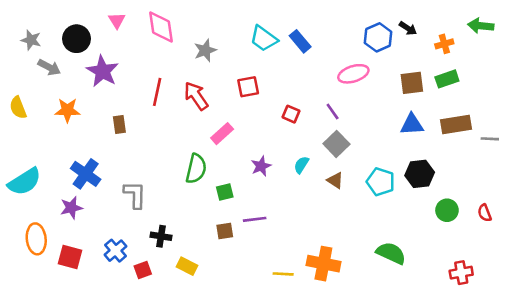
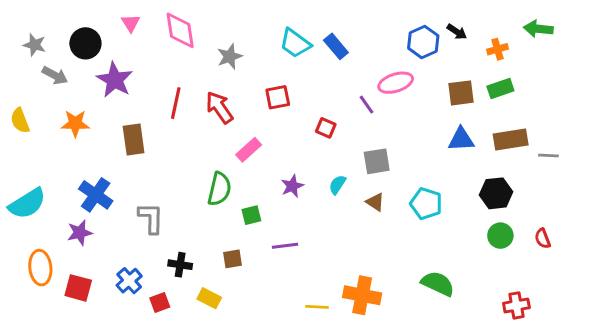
purple line: (333, 111) -> (366, 105), moved
brown rectangle: (119, 124) -> (134, 139), size x1.5
gray square: (336, 144) -> (377, 161), turned 35
black hexagon: (420, 174) -> (496, 193), moved
brown square: (225, 231) -> (233, 259), moved

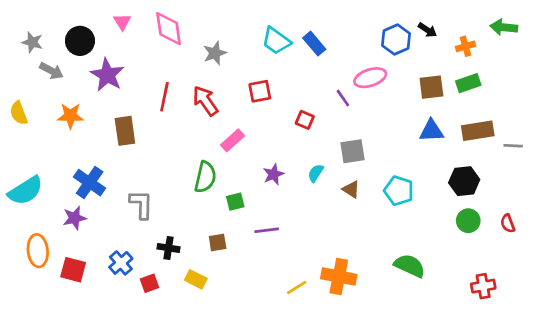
yellow line: (317, 307) -> (297, 287), turned -35

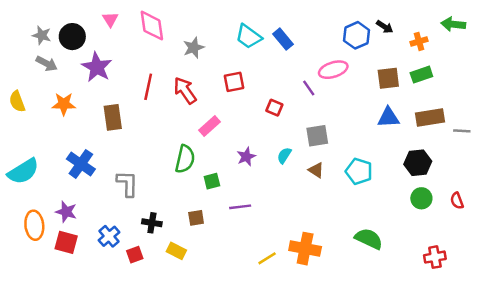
gray star: (32, 42) -> (42, 35), moved
purple star: (75, 218) -> (66, 212), moved, turned 30

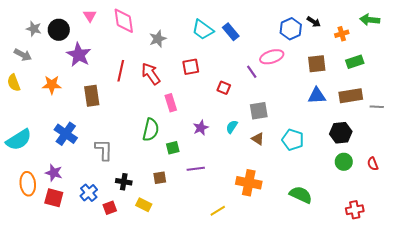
gray arrow: (47, 64) -> (23, 55), moved
green rectangle: (421, 75) -> (355, 62), moved
pink rectangle: (209, 126) -> (171, 103), turned -66
orange cross: (305, 249) -> (249, 183), moved

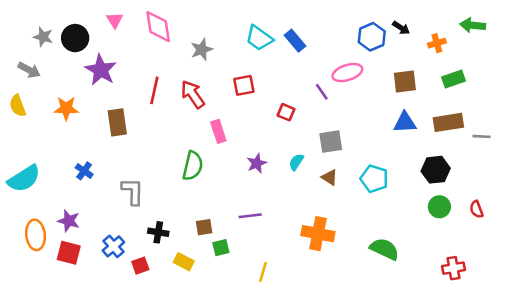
blue cross: (66, 134) -> (84, 171), size x0.6
green square: (173, 148) -> (221, 248), moved
yellow line: (218, 211) -> (263, 272), moved, turned -42

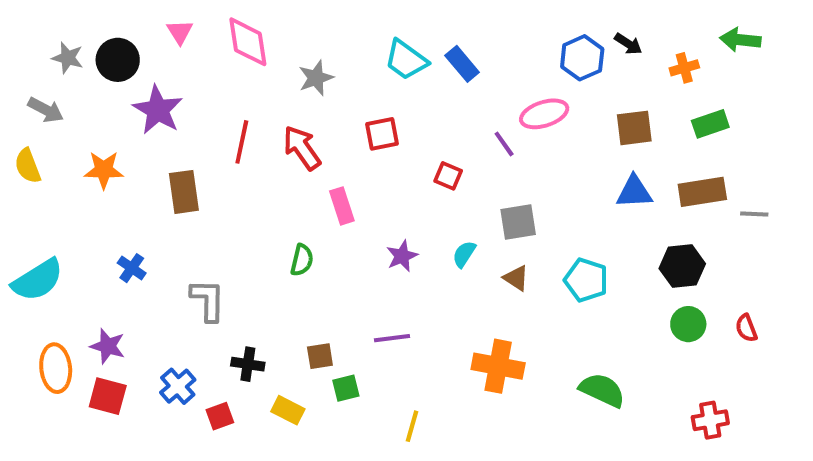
green semicircle: (193, 166) -> (302, 260), size x0.7

